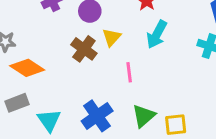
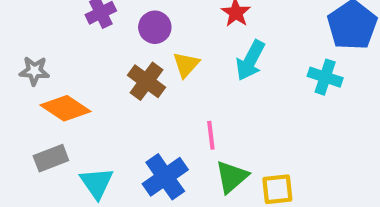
pink line: (129, 72) -> (211, 135), moved

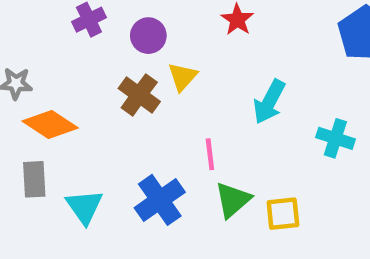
cyan arrow: (250, 60) -> (269, 102), moved
cyan cross: (325, 77) -> (335, 138), moved
gray rectangle: (51, 158) -> (34, 179), turned -72

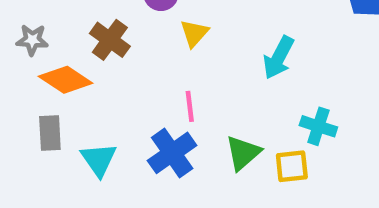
brown cross: (139, 95) -> (110, 40), moved
cyan cross: (335, 138) -> (318, 126), moved
pink line: (210, 154) -> (190, 106), moved

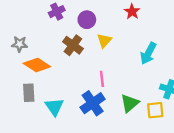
brown cross: (110, 40) -> (73, 45), moved

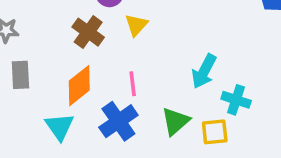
cyan arrow: (148, 53) -> (204, 71), moved
orange diamond: (37, 65) -> (79, 86), moved, turned -72
gray rectangle: (29, 93) -> (20, 75), moved

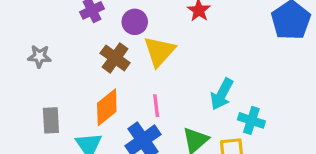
yellow triangle: (136, 25) -> (159, 51), size x1.5
gray rectangle: (20, 75) -> (51, 120), moved

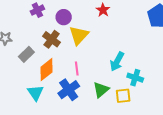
gray rectangle: (51, 120) -> (26, 54), moved, turned 49

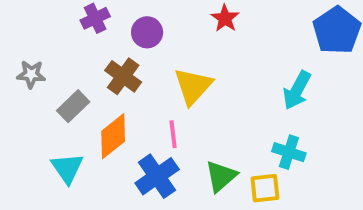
yellow triangle: (79, 35) -> (193, 86), moved
cyan arrow: (117, 61) -> (297, 90), moved
cyan triangle: (35, 93) -> (67, 168), moved

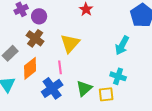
purple circle: (147, 32) -> (39, 16), moved

